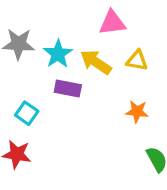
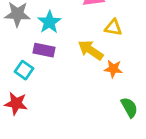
yellow arrow: (96, 62) -> (91, 50), moved
purple rectangle: (68, 88) -> (44, 50), moved

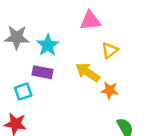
yellow triangle: (113, 27) -> (110, 50), turned -48
cyan square: (24, 70) -> (23, 92), turned 36

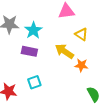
yellow triangle: (110, 50) -> (81, 34), turned -48
cyan square: (23, 92) -> (34, 82), moved

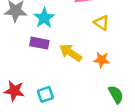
yellow arrow: (64, 51) -> (70, 53), moved
cyan square: (34, 82) -> (45, 94), moved

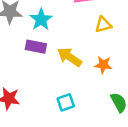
yellow triangle: (102, 23) -> (103, 25), turned -49
cyan square: (45, 94) -> (66, 102), moved

